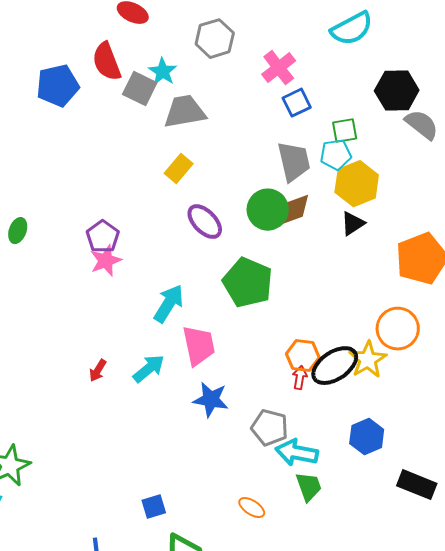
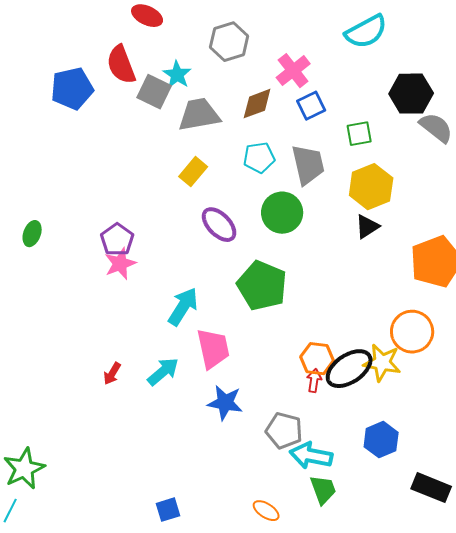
cyan pentagon: (336, 155) -> (259, 158), moved
brown diamond: (295, 210) -> (257, 104), moved
yellow star: (368, 360) -> (382, 363), turned -30

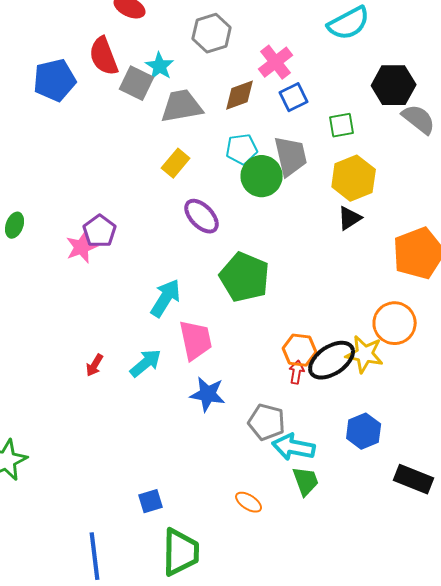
green circle: (282, 213) -> (262, 176), moved
pink star: (120, 264) -> (82, 247), moved

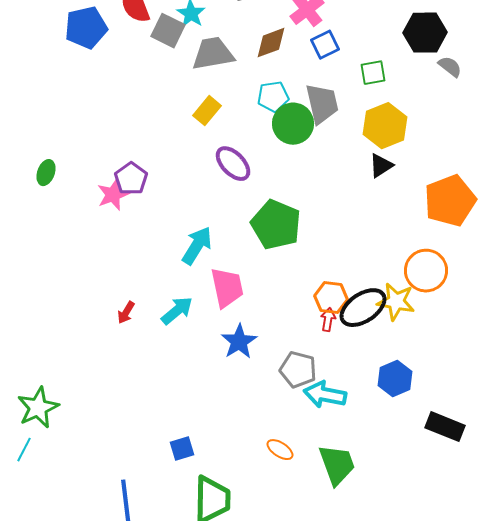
gray semicircle: (419, 119) -> (450, 67), size x0.7
blue star: (208, 394) -> (239, 342), turned 30
green trapezoid: (306, 481) -> (337, 465), moved, size x1.4

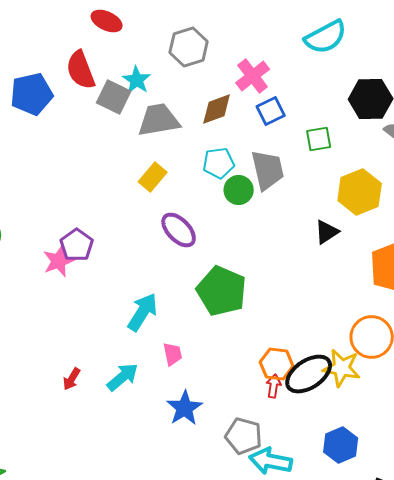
green circle: (293, 124) -> (239, 190), size x0.7
yellow hexagon: (385, 126) -> (360, 192), moved
pink trapezoid: (227, 288) -> (173, 354), size x0.6

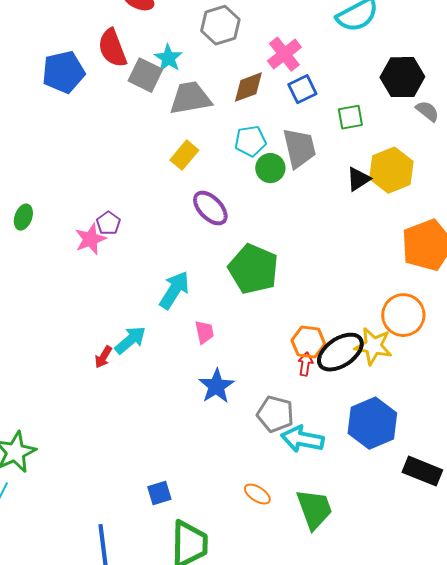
black triangle: (327, 232) -> (358, 179), moved
purple pentagon: (77, 245) -> (108, 223), size x0.7
cyan arrow: (123, 377) -> (130, 340), moved
blue hexagon: (341, 445) -> (372, 423), size x1.4

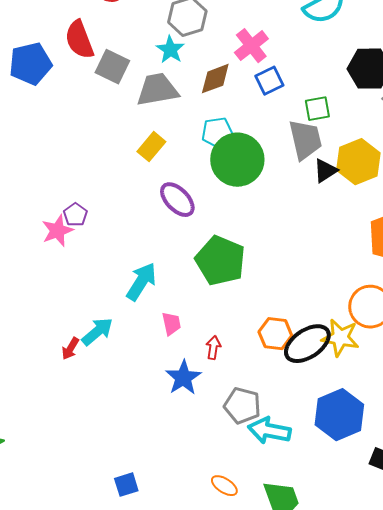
cyan star: (168, 58) -> (170, 50), moved
gray trapezoid: (299, 148) -> (305, 140), moved
green circle: (270, 168) -> (237, 160), size x1.8
red arrow: (305, 364) -> (213, 348), moved

